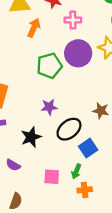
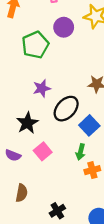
purple circle: (78, 53) -> (64, 27), size x0.7
pink square: (52, 177) -> (43, 151), moved, turned -35

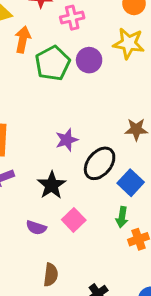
green pentagon: (35, 45) -> (53, 63), moved

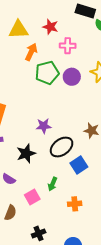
green arrow: (122, 217) -> (53, 184), moved
pink square: (74, 220) -> (32, 197), moved

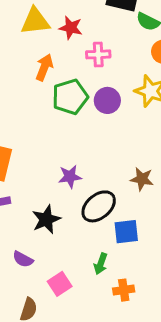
yellow triangle: (19, 30) -> (35, 21), moved
blue square: (79, 165) -> (126, 232), turned 30
green arrow: (53, 184) -> (101, 264), moved

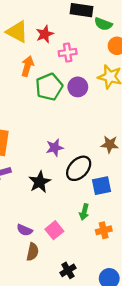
yellow triangle: (35, 21) -> (17, 32), turned 40
red star: (71, 28) -> (45, 34), turned -30
purple semicircle: (23, 259) -> (25, 230), moved

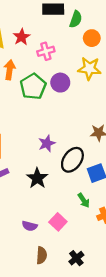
green semicircle: (103, 24) -> (76, 19), turned -84
green arrow: (84, 212) -> (84, 200), turned -40
brown semicircle: (33, 252) -> (42, 255), moved

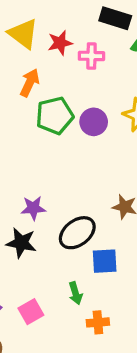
pink cross: (46, 51) -> (92, 56), moved
purple star: (47, 143) -> (33, 208), moved
black star: (37, 178) -> (21, 243), turned 30

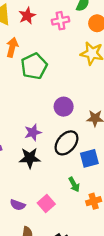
pink cross: (92, 56) -> (60, 21), moved
purple circle: (94, 122) -> (64, 107), moved

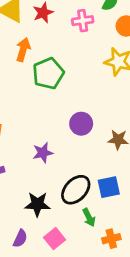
black ellipse: (66, 143) -> (76, 190), moved
black star: (30, 158) -> (37, 204), moved
purple semicircle: (18, 205) -> (20, 239), turned -88

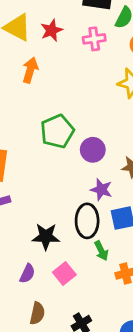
green pentagon: (48, 73) -> (57, 131), moved
purple star: (43, 153) -> (101, 190), moved, turned 30
black ellipse: (76, 190) -> (87, 221), turned -44

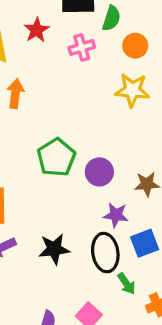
red star: (52, 30) -> (37, 30), moved
black star: (46, 237) -> (54, 249), moved

